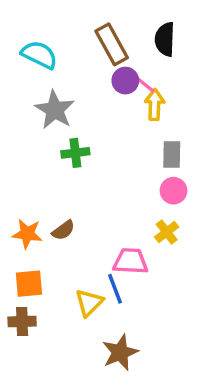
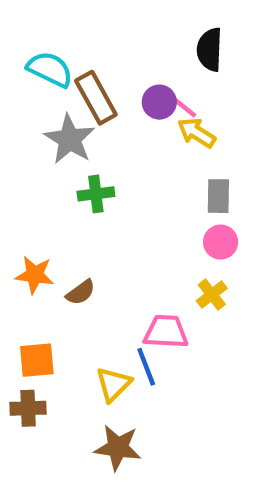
brown rectangle: (112, 44) -> (96, 98), moved
yellow arrow: (155, 105) -> (196, 133), turned -60
orange star: (27, 234) -> (35, 275), moved
brown star: (120, 352) -> (118, 448), moved, turned 30

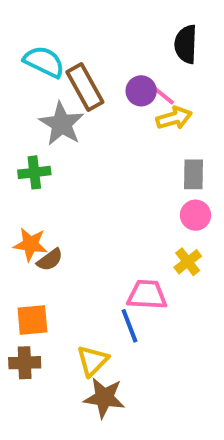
yellow arrow: (196, 133) -> (174, 118), turned 132
green cross: (96, 194) -> (34, 172), moved
brown semicircle: (81, 292) -> (50, 260), moved
yellow triangle: (113, 384) -> (93, 361), moved

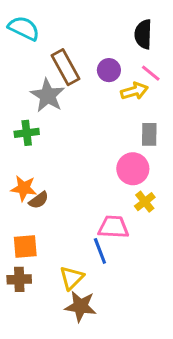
cyan semicircle: (44, 62) -> (24, 28), moved
pink line: (162, 95) -> (151, 73), moved
pink circle: (195, 215) -> (133, 169), moved, size x1.4

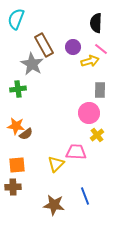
cyan semicircle: (24, 28) -> (16, 19), turned -95
blue line: (100, 251) -> (85, 196), moved
yellow triangle: (72, 278) -> (56, 164), moved

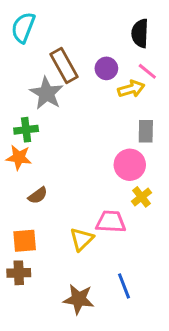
orange star: (16, 126) -> (19, 157), moved

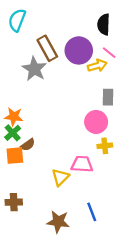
purple circle: (106, 68) -> (79, 50), size x1.6
green cross: (26, 130) -> (13, 133), moved, turned -35
yellow cross: (141, 197) -> (105, 146), turned 32
orange square: (25, 241) -> (15, 156), moved

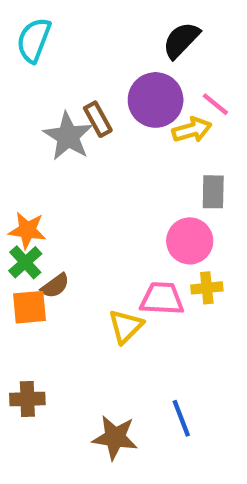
black semicircle: (104, 24) -> (181, 40), moved, turned 42
brown rectangle: (47, 48) -> (98, 119), moved, size x0.7
pink trapezoid: (82, 164) -> (162, 299), moved
yellow triangle: (60, 177) -> (126, 326), moved

